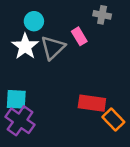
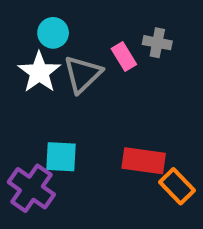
gray cross: (102, 15) -> (157, 43), moved
cyan square: (16, 99) -> (61, 157), moved

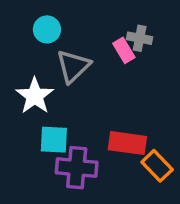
pink rectangle: (124, 56) -> (124, 50), moved
white star: (39, 72) -> (35, 96), moved
purple cross: (31, 188) -> (77, 168), moved, turned -30

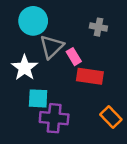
cyan circle: (47, 29) -> (33, 21), size x1.5
pink rectangle: (124, 50) -> (74, 57), moved
red rectangle: (127, 143) -> (90, 76), moved

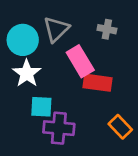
cyan circle: (33, 21) -> (23, 40), moved
gray triangle: (52, 47) -> (56, 29), moved
pink rectangle: (74, 57) -> (80, 61), size x1.6

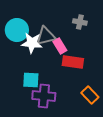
gray triangle: (56, 29) -> (46, 36), moved, turned 30
pink rectangle: (80, 61) -> (60, 46), size x0.7
white star: (27, 73) -> (32, 43), moved, turned -30

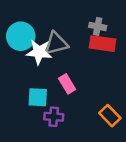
pink rectangle: (60, 46) -> (67, 84), moved
red rectangle: (73, 62) -> (103, 44), moved
purple cross: (44, 96) -> (54, 117), size x0.7

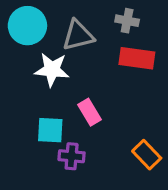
gray cross: (98, 26) -> (127, 21), moved
cyan circle: (21, 36) -> (27, 26), moved
gray triangle: (56, 44) -> (78, 35), moved

